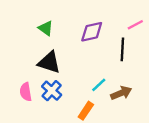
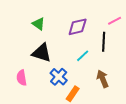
cyan line: (99, 85) -> (83, 56), moved
blue cross: (52, 91) -> (59, 77), moved
brown arrow: (121, 93) -> (103, 79), turned -90

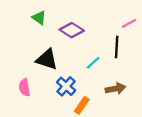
green triangle: (39, 24) -> (39, 18), moved
purple diamond: (78, 27) -> (72, 30), moved, turned 45
brown arrow: (103, 79) -> (115, 89), turned 102

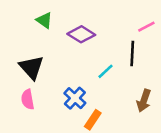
black triangle: (47, 59) -> (31, 67), moved, turned 30
brown arrow: (115, 89) -> (144, 101), moved, turned 120

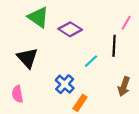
green triangle: (44, 20) -> (38, 17), size x1.5
pink line: (146, 27) -> (126, 23), turned -32
pink semicircle: (28, 99) -> (17, 94), moved

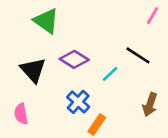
pink line: (126, 23) -> (153, 16), moved
purple diamond: (70, 29) -> (74, 59), moved
black line: (114, 46) -> (138, 55), turned -60

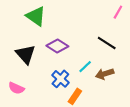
cyan line: (110, 74) -> (85, 67), moved
brown arrow: (150, 105) -> (105, 74), moved, turned 54
pink semicircle: (21, 114) -> (16, 88), turned -56

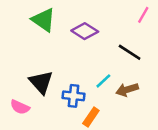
purple diamond: (57, 46) -> (85, 31), moved
black triangle: (26, 54) -> (41, 82), moved
blue cross: (60, 79) -> (74, 96), turned -36

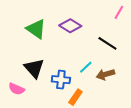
green triangle: (44, 20) -> (36, 29), moved

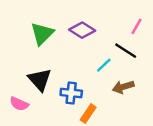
pink line: (119, 12) -> (136, 26), moved
green triangle: (36, 29) -> (42, 34), turned 40
cyan line: (86, 67) -> (104, 65), moved

